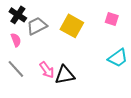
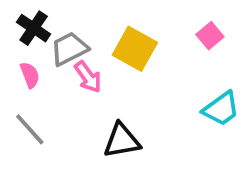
pink square: (112, 19) -> (210, 36), turned 32
pink arrow: (47, 70) -> (88, 77), moved

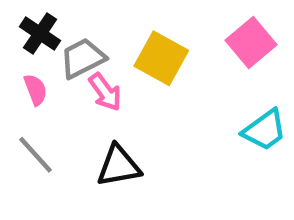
pink square: (210, 36) -> (251, 43), size x1.5
black triangle: (122, 141) -> (119, 166), moved

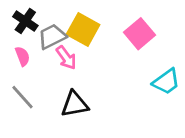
pink square: (251, 43) -> (139, 34), moved
yellow square: (161, 58) -> (83, 29), moved

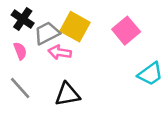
pink arrow: (66, 58) -> (60, 52), turned 135

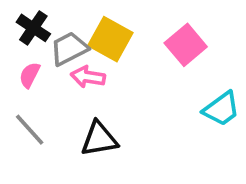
pink semicircle: (20, 51) -> (30, 75), turned -132

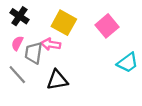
gray trapezoid: (69, 49) -> (34, 53), moved, turned -55

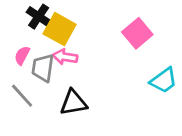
black cross: (19, 16) -> (39, 17), moved
yellow square: (64, 23) -> (60, 29), moved

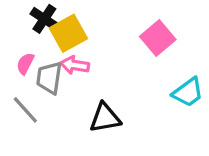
yellow square: (60, 29) -> (68, 33), turned 32
black triangle: (73, 103) -> (105, 118), moved

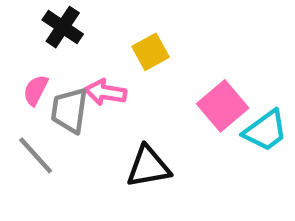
yellow square: (68, 33) -> (151, 52), moved, size x0.7
pink square: (158, 38) -> (223, 106), moved

